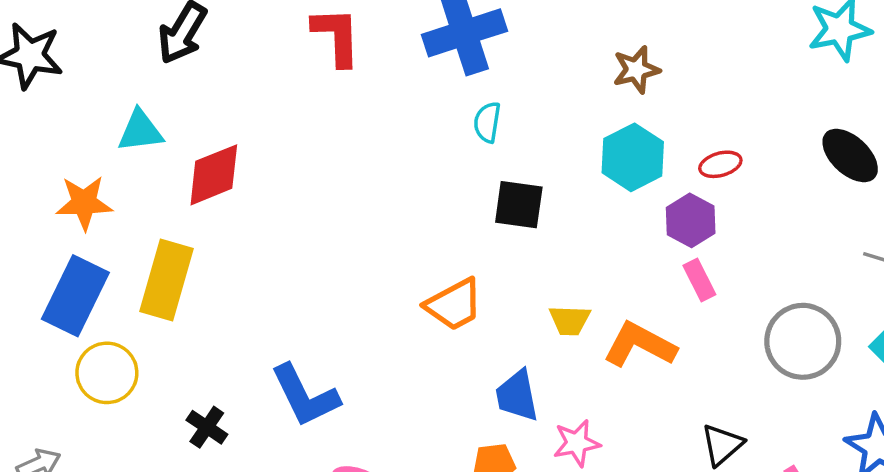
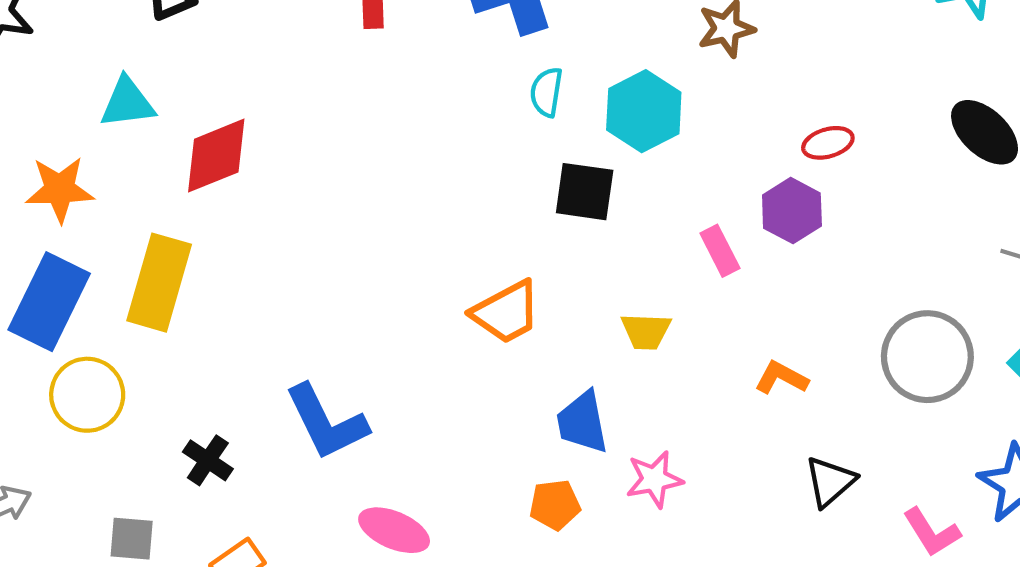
cyan hexagon: (633, 157) -> (644, 111), moved
pink rectangle: (699, 280) -> (720, 251), moved
orange L-shape: (640, 345) -> (781, 378), moved, size x0.6

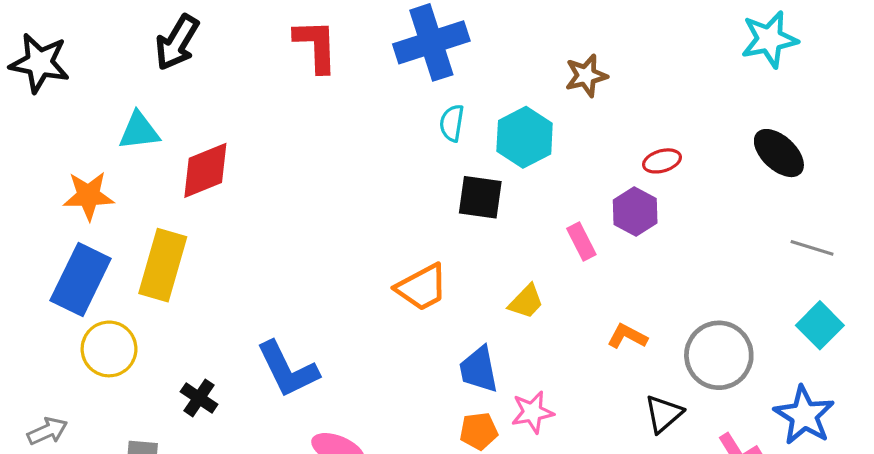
yellow trapezoid: (646, 331) -> (526, 302), turned -48
gray circle: (927, 357) -> (719, 355), moved
orange pentagon: (555, 505) -> (479, 431), moved

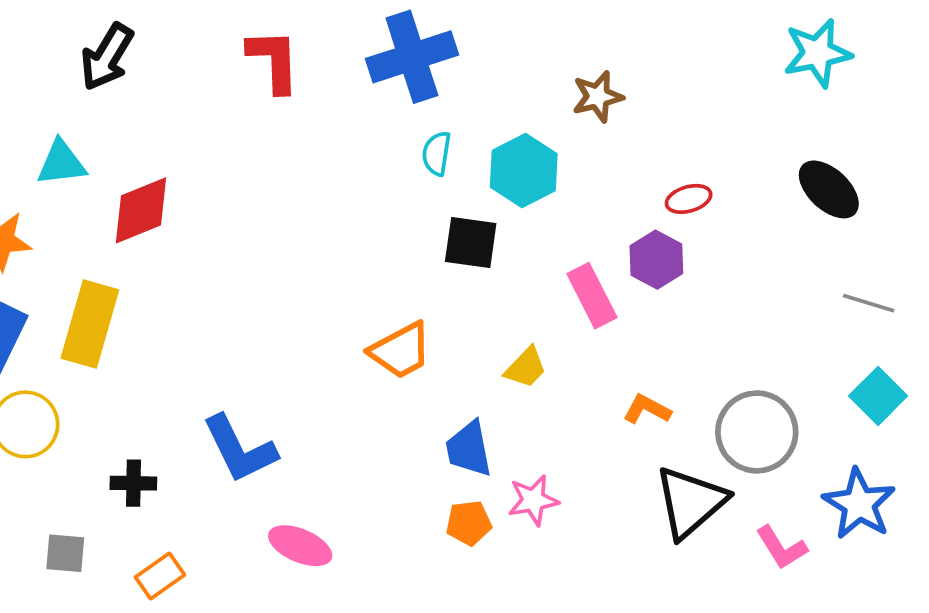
pink rectangle: (581, 242) -> (592, 296), size x1.4
black cross: (199, 398) -> (133, 483), turned -33
black triangle: (664, 414) -> (690, 502), size x1.6

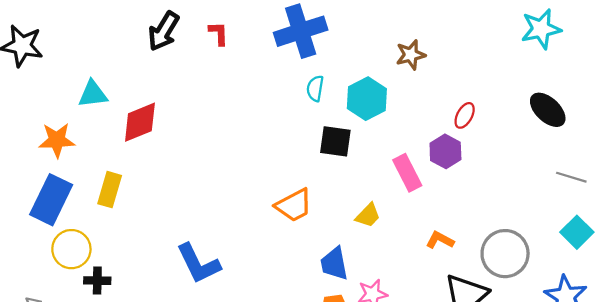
black arrow: (107, 57) -> (164, 31), moved
red L-shape: (274, 61) -> (219, 33), size x0.6
red ellipse: (689, 199) -> (465, 115), turned -45
yellow rectangle: (90, 324) -> (110, 190), size x0.7
black cross: (133, 483) -> (97, 281), moved

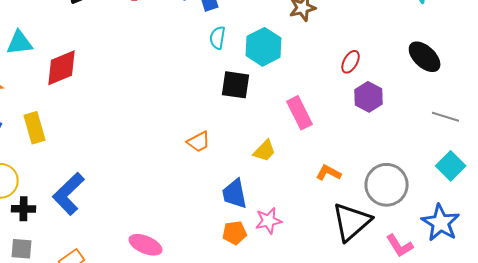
purple hexagon: (445, 151) -> (369, 97), moved
yellow rectangle: (110, 190) -> (35, 128), turned -32
orange trapezoid: (294, 205) -> (199, 142), size x0.7
blue L-shape: (198, 264) -> (69, 194), moved, turned 72

